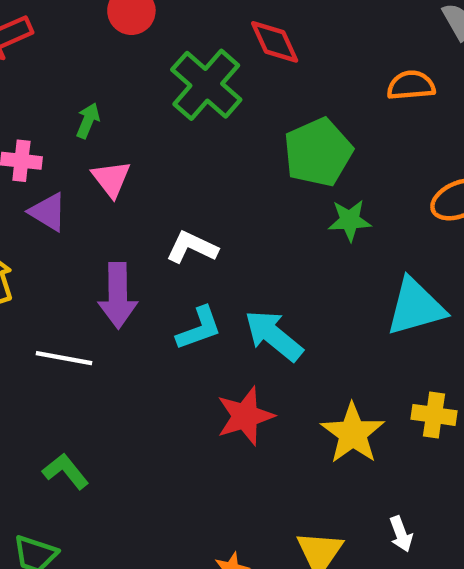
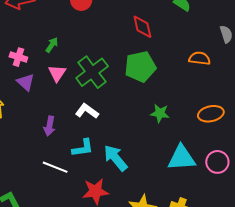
green cross: (206, 85) -> (92, 72), moved
green pentagon: (318, 152) -> (140, 67), moved
purple arrow: (118, 296) -> (49, 126), size x0.7
white line: (64, 358) -> (55, 167), moved

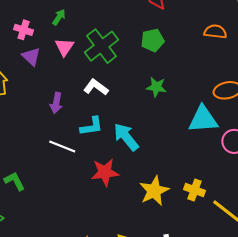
green pentagon: (140, 67) -> (153, 40), size x0.7
green star: (160, 113) -> (156, 87), moved
cyan triangle: (182, 158) -> (203, 119), moved

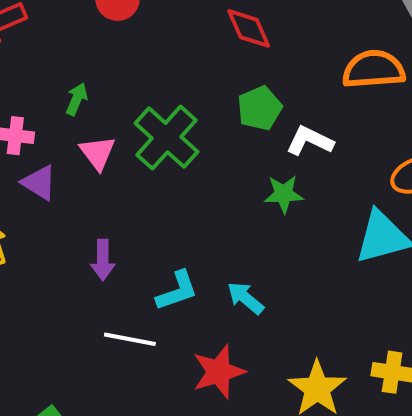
orange semicircle: (215, 32) -> (374, 69), size x1.4
white L-shape: (96, 87) -> (310, 141), moved
cyan arrow: (126, 137) -> (246, 298), size x0.7

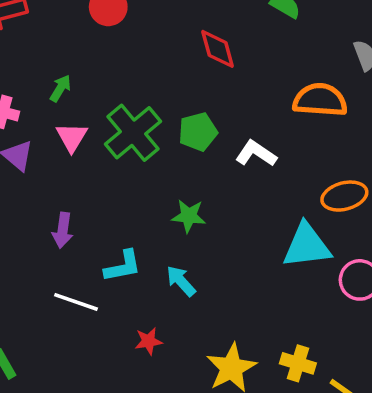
green pentagon: (260, 108) -> (198, 132), moved
green star: (284, 194) -> (189, 216), moved
red star: (219, 372) -> (149, 341), size x0.6

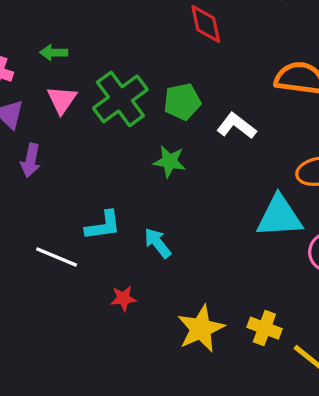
green arrow: (60, 88) -> (54, 52), turned -124
green star: (189, 216) -> (170, 161), moved
purple arrow: (63, 230) -> (31, 160), moved

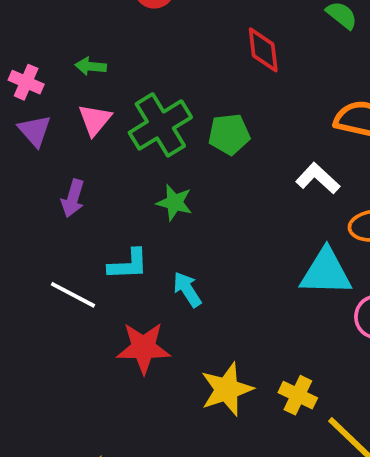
white L-shape: (236, 126) -> (318, 178), moved
purple arrow: (31, 160) -> (73, 198), moved
green star: (170, 161) -> (174, 203), moved
red star: (123, 298) -> (143, 348), size x1.8

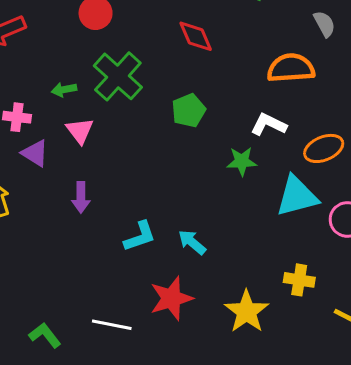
green cross: (160, 125) -> (118, 76), moved
green star: (174, 203) -> (242, 161), moved
white line: (73, 295) -> (112, 325), moved
yellow cross: (298, 395) -> (299, 280), moved

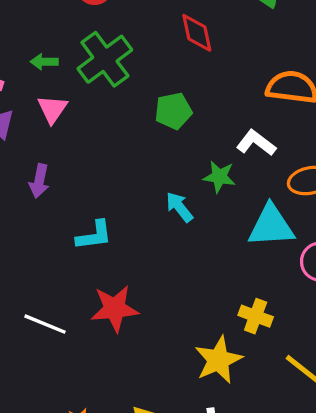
cyan arrow: (192, 242) -> (179, 207), moved
yellow star: (247, 311) -> (218, 360), moved

